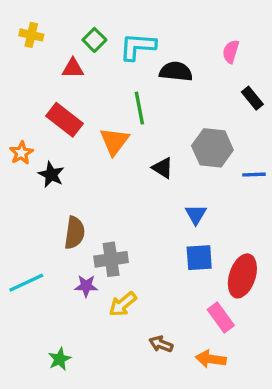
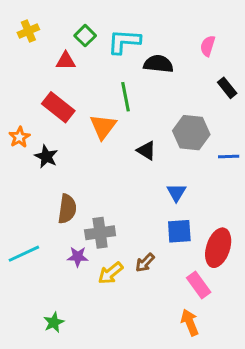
yellow cross: (31, 35) -> (28, 31), turned -36
brown arrow: (161, 344) -> (145, 263), moved, turned -66
orange arrow: (211, 359) -> (190, 322), turned 60

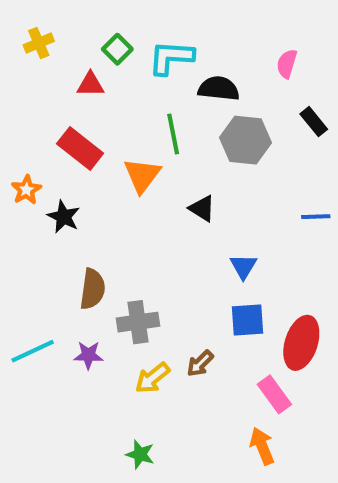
gray hexagon: (191, 133) -> (245, 140), moved
purple star: (78, 257) -> (88, 355), moved
green star: (54, 322) -> (140, 454), moved, turned -30

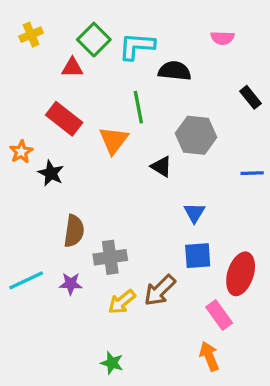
green square: (117, 49) -> (94, 40), size x1.4
pink semicircle: (287, 64) -> (222, 38), moved, turned -105
gray hexagon: (245, 140) -> (196, 135), moved
brown arrow: (200, 363) -> (160, 290), size x1.5

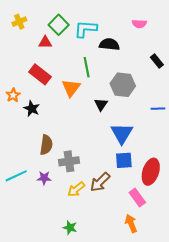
black triangle: (161, 167) -> (101, 104), turned 32
blue triangle: (194, 213) -> (122, 133), size x1.6

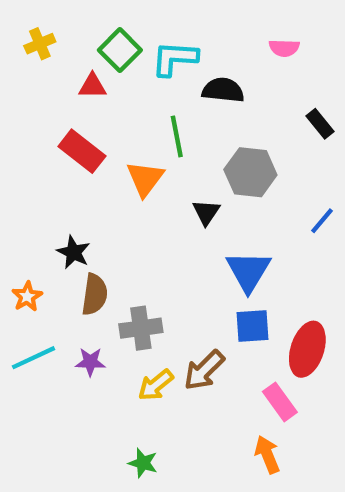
orange star: (13, 95) -> (27, 297), moved
black star: (32, 109) -> (73, 252), moved
blue line: (158, 109) -> (322, 221), turned -48

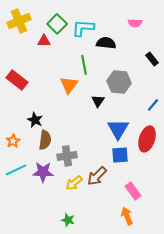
yellow cross: (40, 44) -> (19, 21), size x1.6
red rectangle: (82, 151) -> (17, 80), moved
red ellipse: (307, 349) -> (147, 139), moved
purple star: (90, 362) -> (43, 172), size x1.5

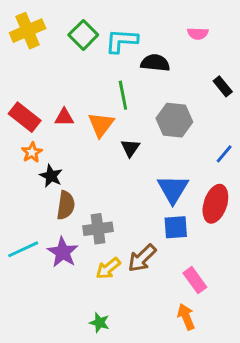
red triangle: (44, 41) -> (64, 117), moved
black triangle: (98, 101) -> (130, 148), moved
orange star: (13, 141) -> (32, 152), moved
purple star: (43, 172) -> (63, 252), turned 30

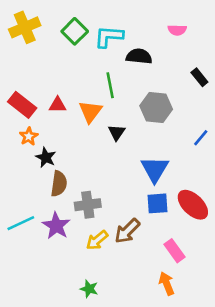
red ellipse: (215, 204) -> (193, 205), moved, turned -64

